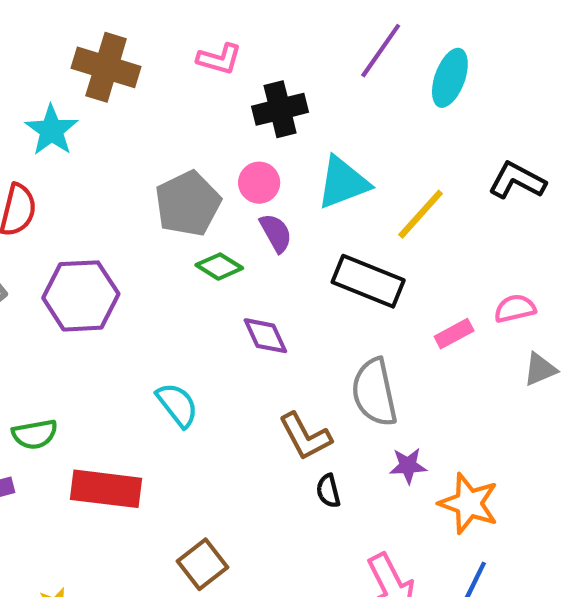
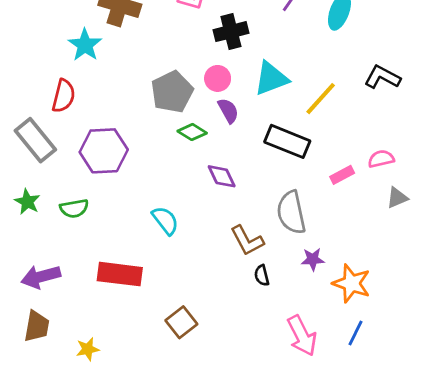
green semicircle: (35, 434) -> (74, 208), moved

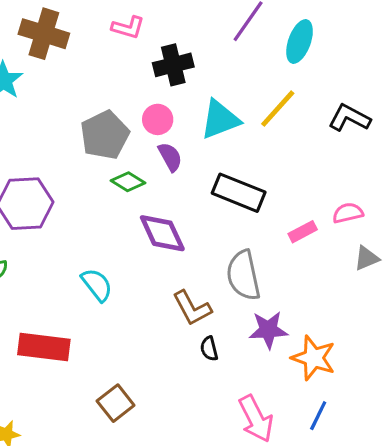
yellow line: (321, 99) -> (278, 109), moved
purple diamond: (222, 176) -> (162, 233), size x1.4
purple star: (313, 259) -> (268, 330), size x1.4

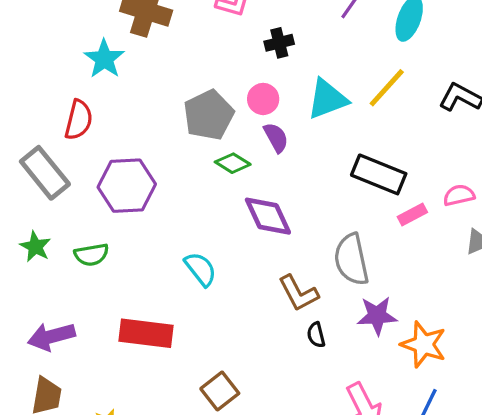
black cross: (173, 65) -> (279, 43), size x0.7
black rectangle: (239, 193) -> (379, 174), moved

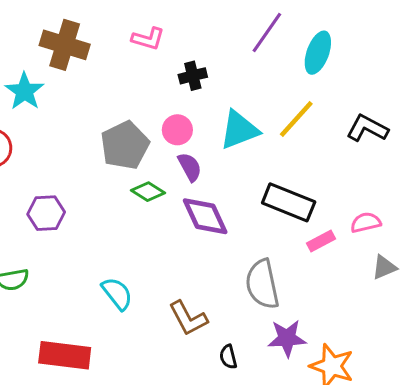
purple hexagon: (127, 186) -> (46, 213), size x0.7
purple diamond: (268, 216) -> (205, 216), moved
brown L-shape: (298, 293) -> (188, 318), moved

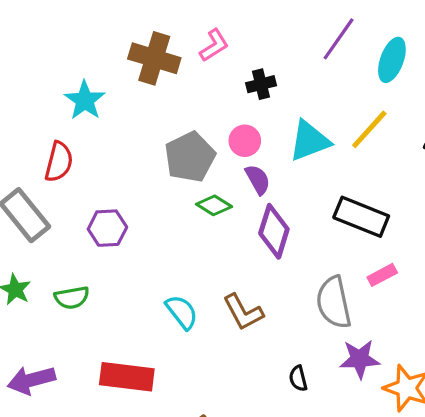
pink L-shape: (148, 39) -> (214, 45), turned -48
brown cross: (65, 45) -> (154, 58), moved
purple diamond: (205, 216) -> (274, 231), turned 42
pink rectangle: (321, 241) -> (382, 275), moved
brown L-shape: (188, 318) -> (243, 312), moved

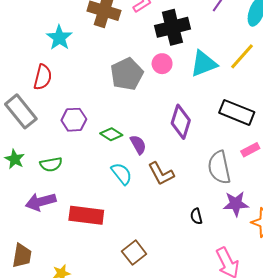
black cross: (261, 84) -> (172, 27), size x1.8
purple semicircle: (258, 180) -> (138, 145), moved
green diamond: (214, 205) -> (111, 134), moved
purple arrow: (31, 380) -> (41, 202), moved

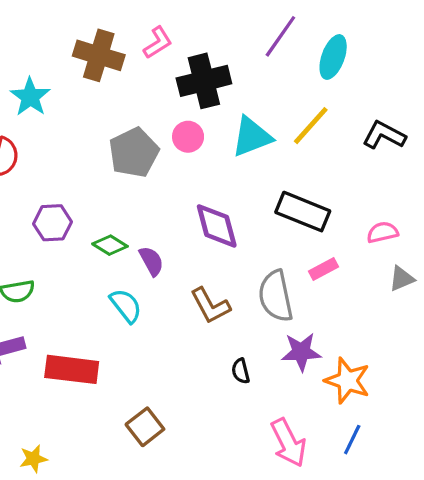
purple diamond: (181, 122) -> (217, 226), turned -32
brown L-shape: (161, 174) -> (210, 306), moved

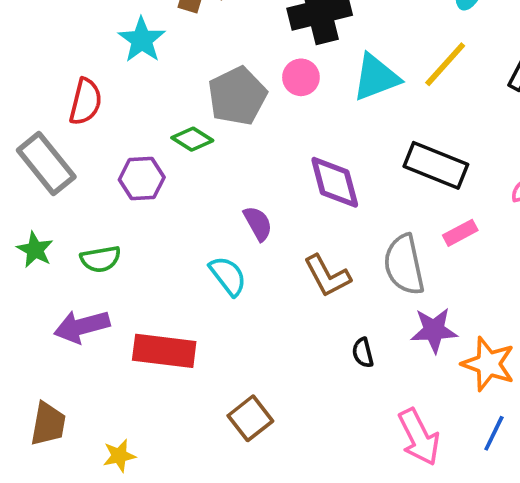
cyan star: (30, 97) -> (142, 40), moved
green diamond: (110, 245) -> (192, 139), moved

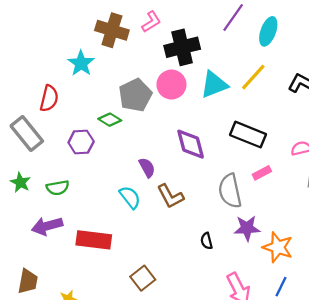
pink circle: (301, 77) -> (171, 85), size x1.4
brown L-shape: (327, 276) -> (170, 196), moved

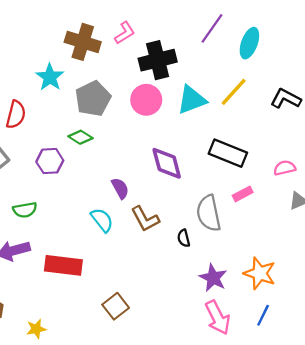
gray pentagon: (135, 95) -> (93, 99), moved
purple star: (247, 228) -> (213, 278), moved, turned 30
black semicircle: (207, 241) -> (184, 238), moved

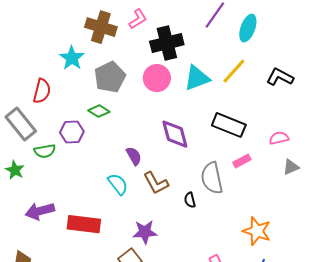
green semicircle: (25, 210) -> (45, 151), moved
purple star: (213, 278) -> (145, 232), moved, turned -30

